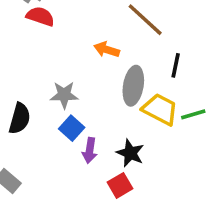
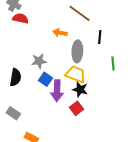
yellow trapezoid: (160, 109) -> (76, 74), moved
green line: (193, 114) -> (113, 64), turned -72
purple arrow: (90, 150) -> (57, 91), size x1.5

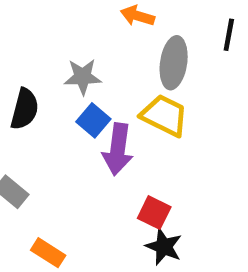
black star: (80, 89) -> (164, 247), moved
red square: (76, 108) -> (154, 213), moved, turned -32

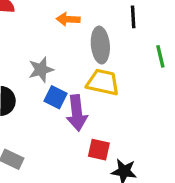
red square: (154, 213) -> (99, 150), moved

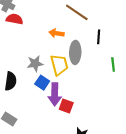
yellow trapezoid: (103, 82) -> (59, 65), moved, turned 55
red square: (99, 150) -> (66, 106), moved

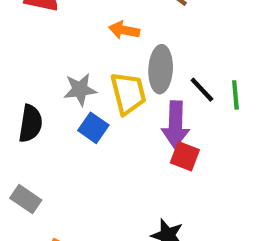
black line: (99, 37) -> (202, 90), moved, turned -48
purple arrow: (55, 94) -> (175, 124), moved
red square: (66, 106) -> (185, 156), moved

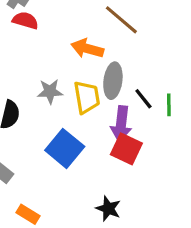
orange arrow: (124, 30) -> (87, 49), size x1.4
blue square: (93, 128) -> (65, 148), moved, size x1.6
red square: (185, 156) -> (126, 149), size x1.4

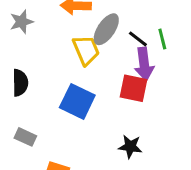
gray ellipse: (113, 81) -> (106, 29), turned 40
gray star: (50, 91) -> (22, 22), moved
purple arrow: (121, 124) -> (144, 64), moved

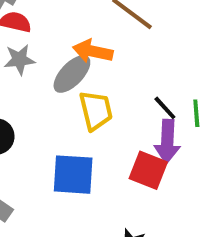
gray ellipse: (106, 29) -> (72, 74), moved
blue square: (77, 101) -> (73, 175), turned -32

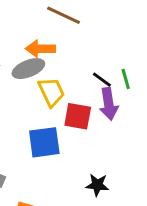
gray ellipse: (72, 74) -> (28, 69), turned 36
red square: (148, 170) -> (78, 116), moved

